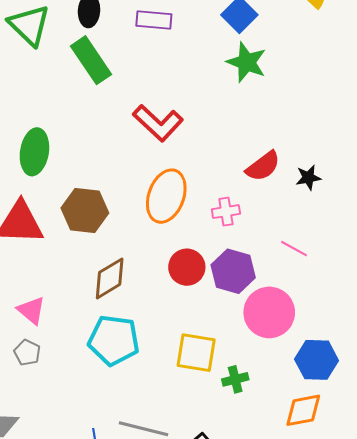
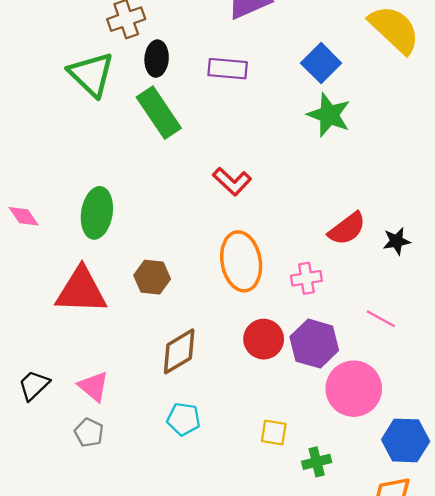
red L-shape: (158, 123) -> (232, 181), size x0.7
orange ellipse: (166, 196) -> (241, 261), turned -30
brown hexagon: (85, 211) -> (152, 277), size x0.7
cyan pentagon: (114, 340) -> (184, 419), size x0.6
yellow square: (196, 353) -> (274, 433), size x0.6

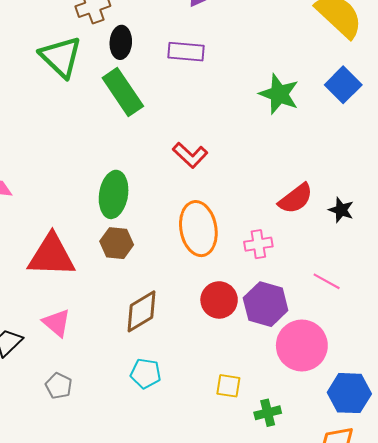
blue square: (321, 63) -> (343, 85), moved
green ellipse: (97, 213) -> (114, 194), moved
black star: (397, 241) -> (341, 210), turned 30
pink triangle: (94, 386) -> (57, 323), moved

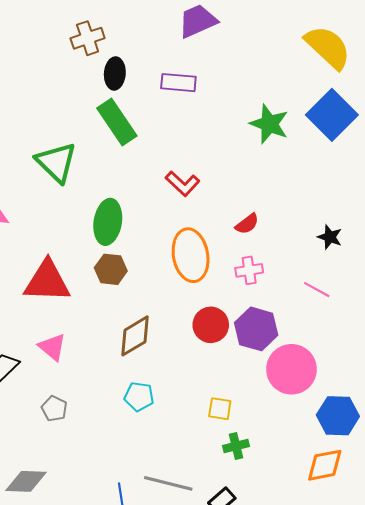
green triangle: (61, 57) -> (56, 162), moved
blue square: (343, 85) -> (332, 115), size x1.4
red semicircle: (296, 199) -> (247, 224), moved, size x0.7
pink line: (327, 281) -> (317, 290), moved
green cross: (268, 413) -> (236, 446), moved

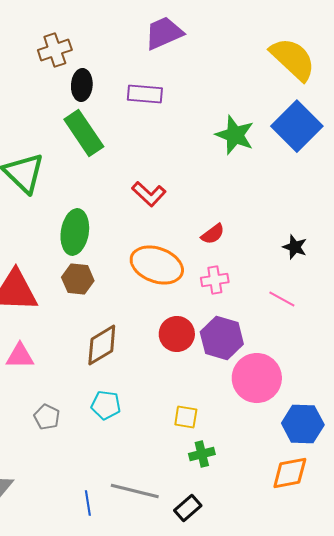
orange ellipse: (191, 255) -> (157, 265), turned -60
pink triangle: (52, 347) -> (20, 356), turned -40
gray pentagon: (54, 409) -> (47, 417), moved

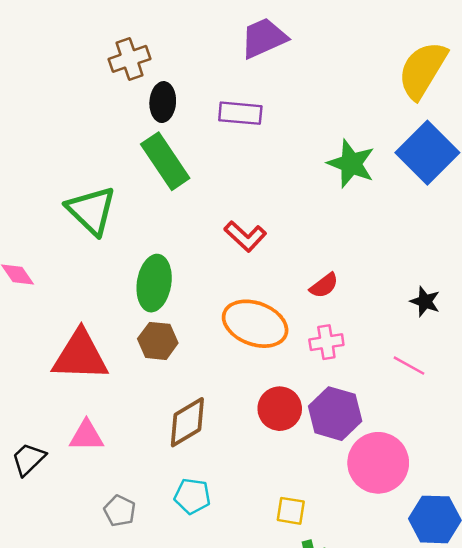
yellow semicircle: (293, 59) -> (423, 70), turned -102

